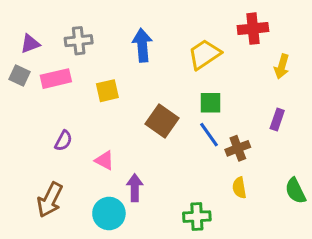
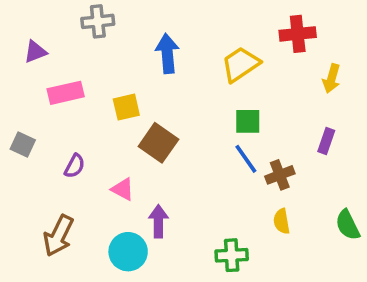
gray cross: (79, 41) -> (98, 21), moved
gray square: (19, 76) -> (23, 145), moved
brown square: (162, 121) -> (158, 143), moved

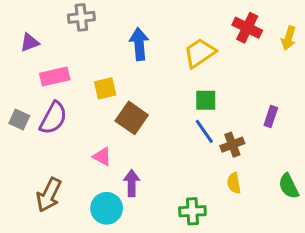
red cross: (298, 34) -> (247, 28), turned 32
yellow arrow: (332, 79) -> (289, 38), moved
purple semicircle: (75, 166) -> (53, 118), moved, size x1.6

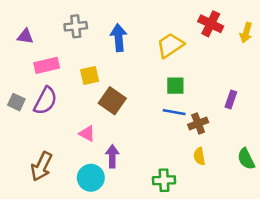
gray cross: (81, 17) -> (76, 26), moved
purple triangle: (30, 42) -> (25, 36), turned 30
blue line: (204, 131) -> (174, 112), turned -45

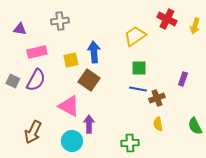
blue arrow: (119, 38) -> (94, 52), moved
pink triangle: (87, 134) -> (69, 106), size x1.6

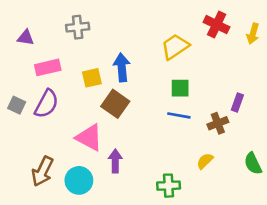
brown cross: (157, 98) -> (218, 123), moved
yellow semicircle: (158, 124) -> (205, 161), turned 56
cyan circle: (72, 141) -> (79, 180), moved

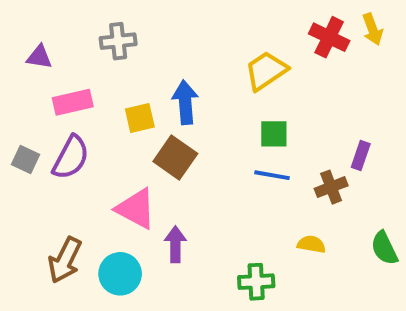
yellow arrow: (253, 34) -> (373, 29), moved, turned -36
yellow semicircle: (205, 161) -> (311, 244), turned 54

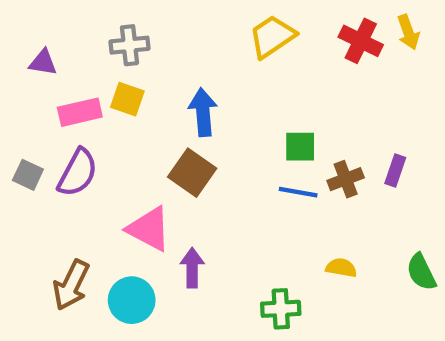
yellow trapezoid: (266, 71) -> (272, 37), moved
yellow square: (140, 118) -> (127, 99), moved, turned 32
brown cross: (331, 187) -> (346, 179), moved

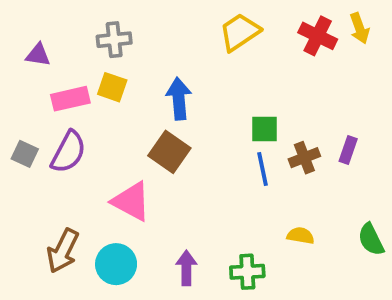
blue line: (298, 192) -> (262, 169), turned 68
purple arrow: (192, 268) -> (186, 268), moved

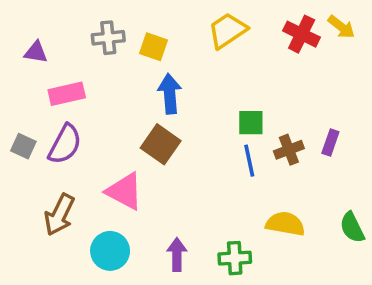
yellow arrow: (360, 28) -> (341, 27), turned -32
yellow square: (112, 87) -> (153, 47), moved
yellow semicircle: (301, 236) -> (285, 224), size x1.5
brown arrow: (63, 251) -> (59, 215), moved

